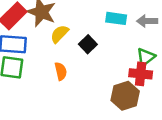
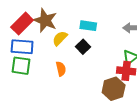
cyan rectangle: (116, 18) -> (88, 26), moved

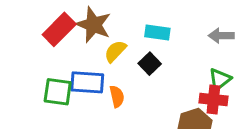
blue rectangle: (22, 47) -> (87, 82), moved

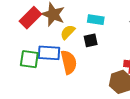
black square: (150, 64) -> (91, 40), turned 32
orange semicircle: (117, 96) -> (69, 62), size x1.6

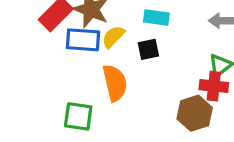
blue rectangle: (49, 53) -> (83, 40), moved
green square: (29, 59) -> (78, 116), moved

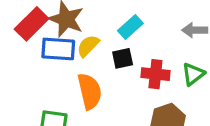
cyan rectangle: (156, 17) -> (130, 27), turned -50
red cross: (214, 86) -> (155, 74), moved

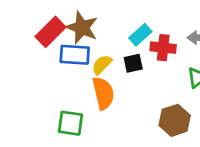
yellow semicircle: (88, 46) -> (102, 65), moved
red cross: (155, 74) -> (163, 48), moved

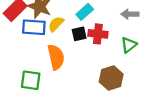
red cross: (163, 48) -> (98, 34), moved
yellow semicircle: (102, 65) -> (56, 24), moved

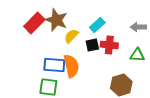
blue rectangle: (34, 27) -> (54, 65), moved
green triangle: (129, 45) -> (137, 55), turned 42

